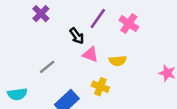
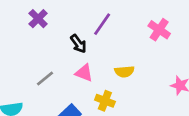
pink cross: (129, 24) -> (159, 30), moved
pink triangle: (90, 54) -> (84, 73), moved

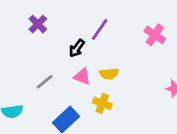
black arrow: (78, 44) -> (77, 48), turned 72
yellow semicircle: (124, 72) -> (109, 74), moved

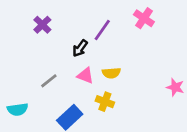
pink cross: (155, 35) -> (144, 18), moved

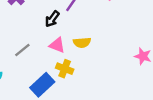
yellow cross: (105, 102) -> (65, 69), moved

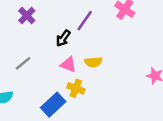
gray line: (22, 50) -> (23, 63), moved

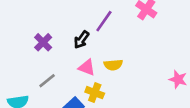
purple cross: (27, 16) -> (43, 42), moved
gray line: (23, 63) -> (47, 81), moved

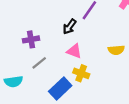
purple cross: (43, 42) -> (31, 39), moved, turned 35
yellow semicircle: (113, 65) -> (116, 50), moved

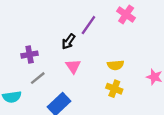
pink triangle: (74, 51) -> (73, 66), turned 35
yellow cross: (81, 73) -> (114, 89), moved

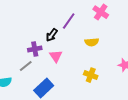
purple cross: (30, 55) -> (35, 49), moved
yellow semicircle: (115, 65) -> (92, 42), moved

